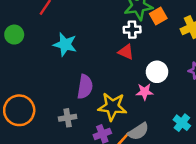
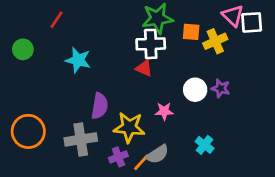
orange square: (158, 16) -> (191, 32), moved, turned 35
white cross: (132, 30) -> (151, 44), size x1.5
white circle: (157, 72) -> (195, 90), moved
gray cross: (68, 118) -> (81, 139), size x1.6

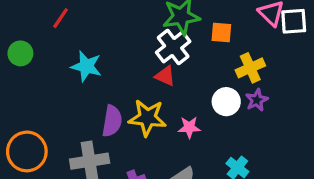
yellow cross: (215, 41) -> (250, 68), moved
white cross: (151, 44) -> (173, 47), turned -36
purple star: (221, 88) -> (257, 100), turned 30
yellow star: (129, 127) -> (147, 118), moved

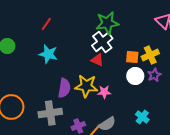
red line: (61, 18) -> (46, 24), moved
orange square: (221, 33) -> (132, 57), moved
pink star: (189, 127) -> (104, 92), moved

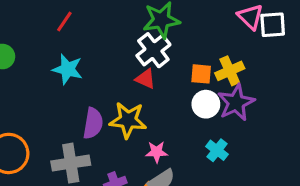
purple star: (154, 75) -> (236, 103), size x1.6
pink star: (104, 92) -> (157, 152), moved
cyan cross: (142, 117) -> (217, 150), moved

